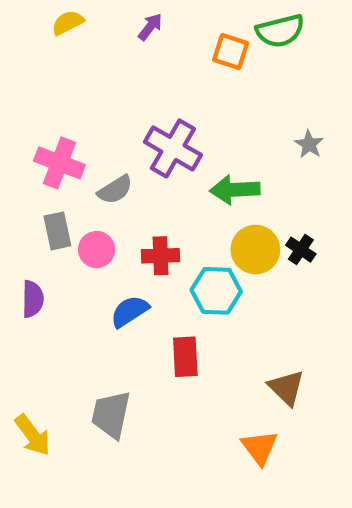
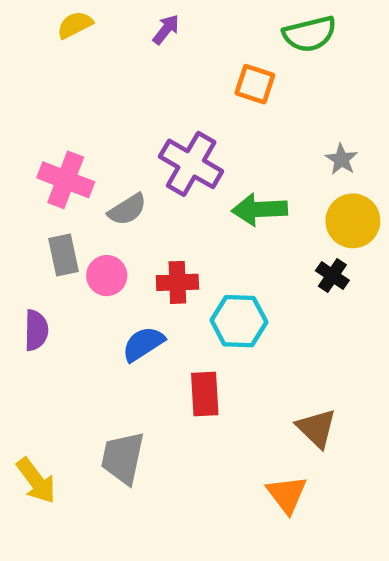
orange square: (231, 52) -> (255, 84), moved
yellow circle: (255, 250) -> (353, 221), moved

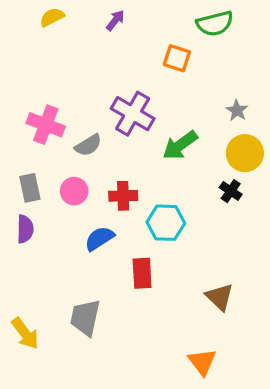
green arrow: (259, 209) -> (180, 145), turned -33
gray rectangle: (63, 255) -> (30, 188), moved
orange triangle: (287, 494) -> (202, 362), moved

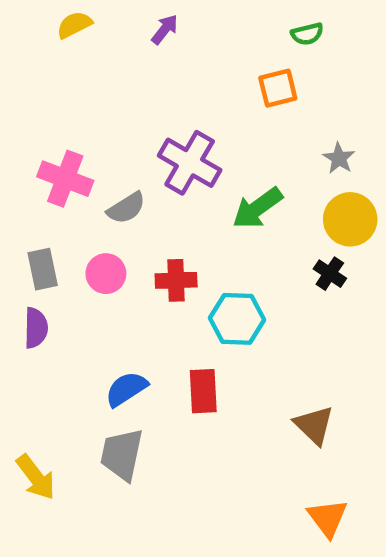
green semicircle: (215, 23) -> (307, 34), size x0.6
orange square: (177, 58) -> (278, 88), moved, turned -32
blue semicircle: (99, 238) -> (126, 389), moved
orange triangle: (202, 362) -> (328, 518), moved

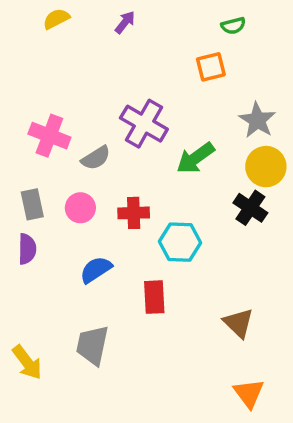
gray star: (339, 158) -> (257, 120), size x1.5
black cross: (330, 274) -> (250, 208), size x1.4
blue semicircle: (126, 389) -> (96, 270), moved

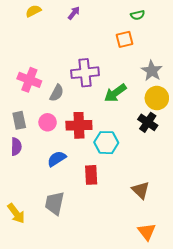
purple cross: (144, 124) -> (85, 73), turned -36
gray semicircle: (96, 158) -> (57, 93), turned -30
red cross: (134, 213) -> (79, 125), size x1.4

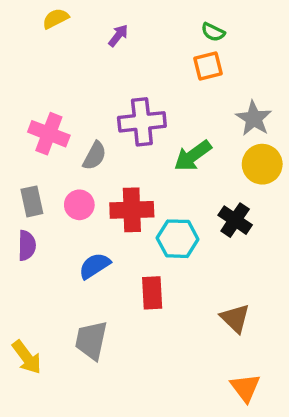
purple arrow: (74, 13) -> (118, 35), moved
green semicircle: (138, 15) -> (213, 32), moved, turned 40
black cross: (148, 122) -> (235, 220), moved

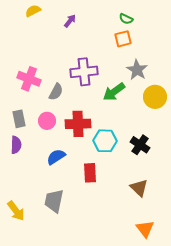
gray star: (254, 118) -> (137, 70), moved
black cross: (235, 220) -> (140, 145), moved

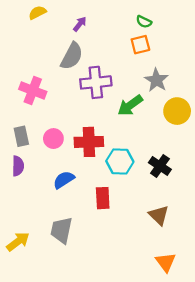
gray semicircle: (56, 92) -> (72, 56), moved, size x1.4
yellow arrow: (16, 211) -> (18, 242), turned -90

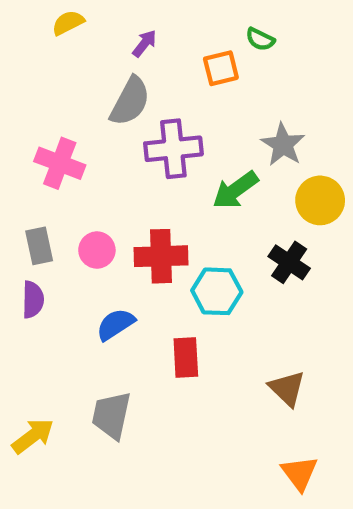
orange square: (140, 45) -> (221, 68), moved
black cross: (160, 166) -> (289, 262), moved

